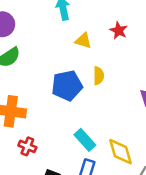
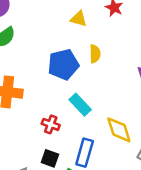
cyan rectangle: (85, 140) -> (80, 105), moved
red cross: (27, 146) -> (51, 124), moved

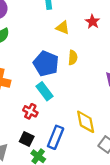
blue pentagon: (63, 65) -> (46, 64), turned 30
cyan rectangle: (80, 105) -> (45, 91), moved

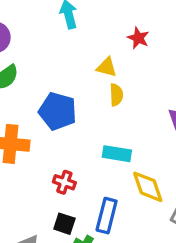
yellow triangle: (63, 28) -> (107, 67), moved
blue pentagon: (46, 64) -> (58, 111), moved
cyan rectangle: (45, 91) -> (117, 154), moved, turned -36

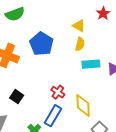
cyan rectangle: (117, 154) -> (91, 64), moved, turned -30
red cross: (64, 182) -> (58, 92), moved
black square: (64, 224) -> (17, 97), moved

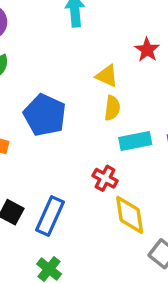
red cross: (58, 92) -> (105, 178), moved
blue rectangle: (53, 116) -> (50, 216), moved

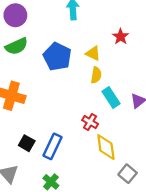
blue pentagon: (45, 115) -> (57, 57), moved
cyan rectangle: (135, 141) -> (111, 98), turned 66

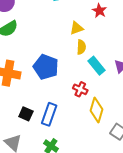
yellow triangle: (93, 53) -> (77, 28), turned -40
blue pentagon: (57, 57) -> (46, 67), moved
yellow diamond: (106, 147) -> (97, 110), turned 30

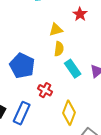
red cross: (80, 89) -> (45, 90), moved

